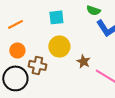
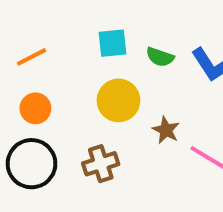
green semicircle: (93, 10) -> (160, 57), moved
brown cross: (37, 65) -> (101, 164), moved, turned -30

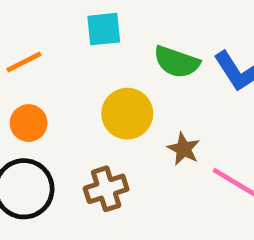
cyan square: (113, 43) -> (104, 29), moved
green semicircle: (160, 57) -> (177, 62), size x1.4

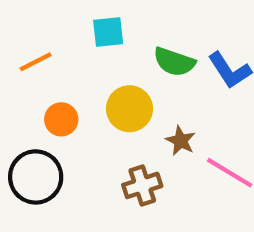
orange circle: (29, 123) -> (61, 119), moved
brown cross: (106, 189) -> (142, 185), moved

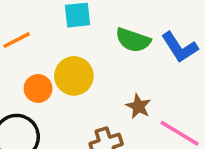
yellow circle: (129, 109) -> (74, 76), moved

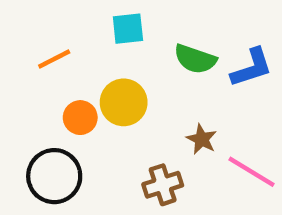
blue L-shape: (180, 47) -> (252, 68), turned -75

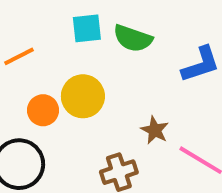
green semicircle: (195, 59) -> (133, 38), moved

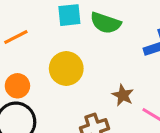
orange circle: (43, 110) -> (17, 86), moved

